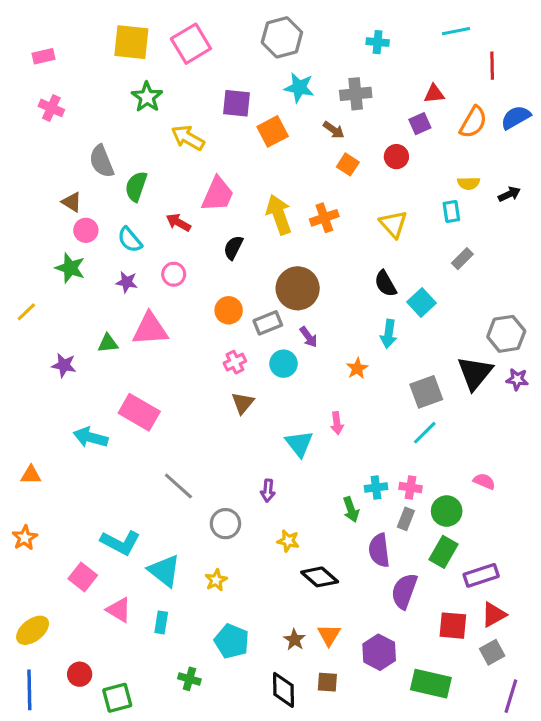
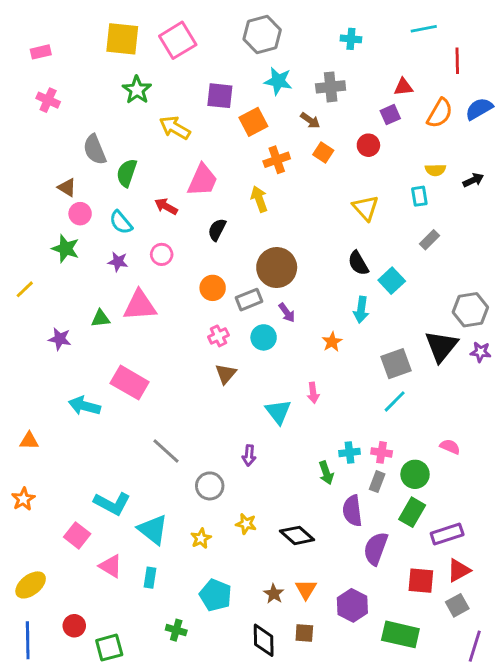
yellow arrow: (279, 215) -> (259, 199), size x0.7
orange cross: (324, 218) -> (277, 160), moved
yellow star: (288, 541) -> (246, 524), moved

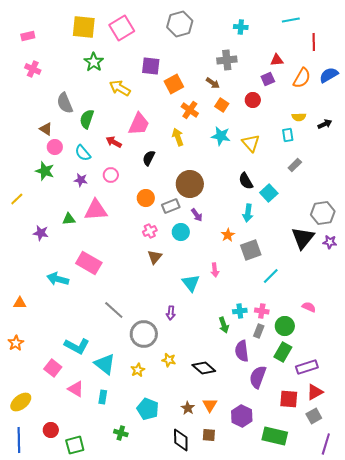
cyan star: (278, 81) -> (221, 136), moved
orange cross: (277, 160) -> (190, 110), turned -36
gray square: (396, 364) -> (251, 250), moved
gray circle: (210, 486) -> (144, 334), size x1.4

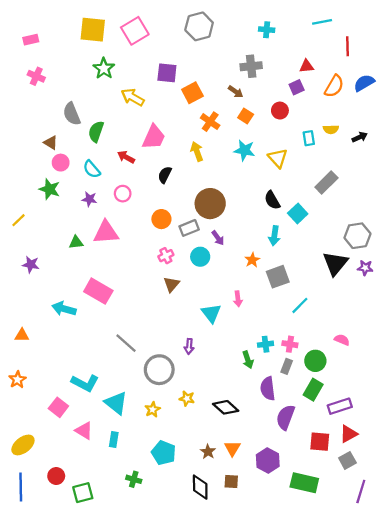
cyan rectangle: (288, 135) -> (309, 138), moved
gray rectangle: (295, 165) -> (326, 183), size x1.5
purple star: (41, 233) -> (31, 264), moved

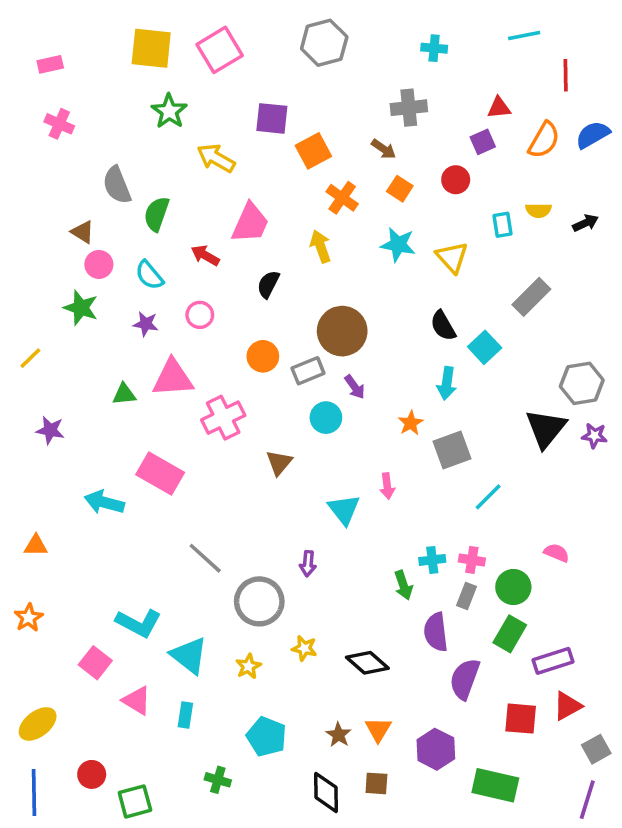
pink cross: (166, 256) -> (223, 418), moved, size x1.6
gray square: (347, 460) -> (596, 749), moved

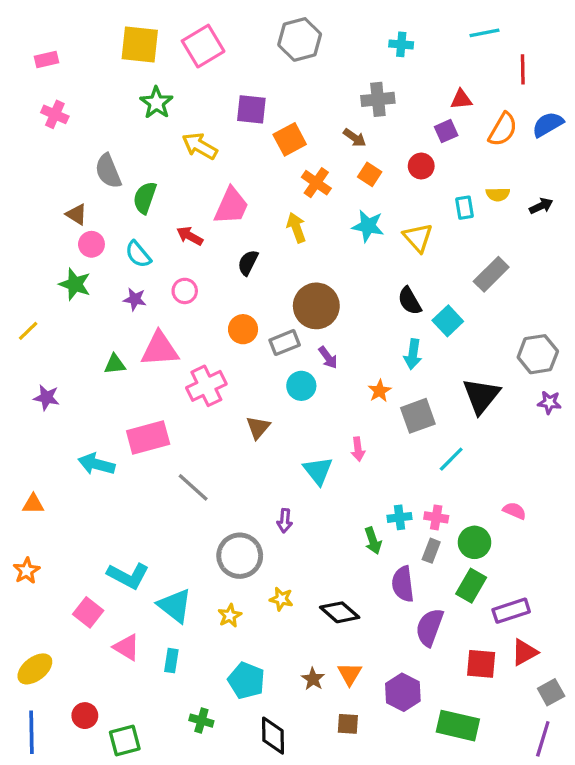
black triangle: (546, 428) -> (481, 396), moved
pink rectangle: (160, 473) -> (148, 437), turned -45
gray line: (205, 558) -> (193, 487), moved
black diamond: (326, 792) -> (273, 736), moved

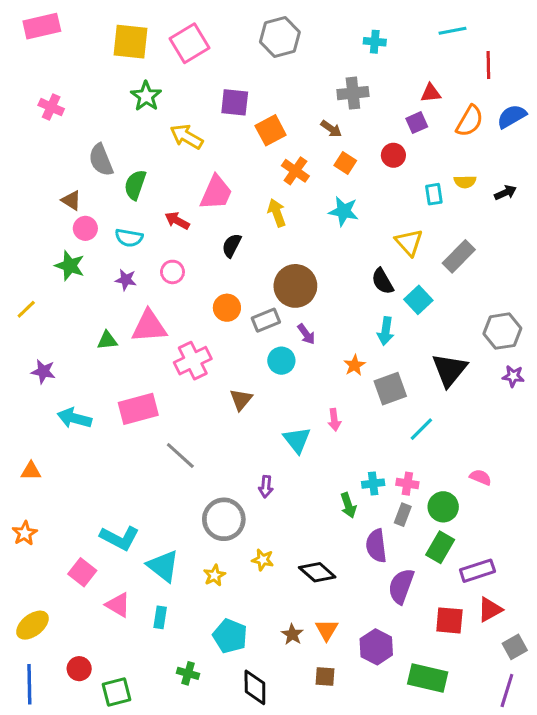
pink rectangle: (47, 59) -> (42, 26), moved, size x1.6
yellow triangle: (418, 238) -> (409, 242), moved
cyan semicircle: (138, 254) -> (129, 238), turned -40
cyan arrow: (96, 464) -> (74, 418), moved

